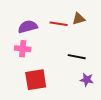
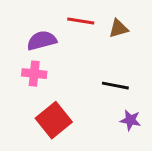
red line: (59, 24) -> (81, 21), moved
red square: (36, 80) -> (54, 120), turned -30

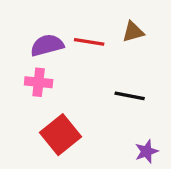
red line: (81, 21) -> (89, 42), moved
purple star: (130, 120) -> (147, 151), moved, turned -30

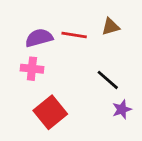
black line: (130, 96) -> (108, 80), turned 30
purple star: (147, 151) -> (122, 109), moved

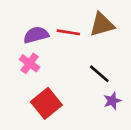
brown triangle: (111, 27) -> (102, 25), size x1.5
pink cross: (32, 69) -> (30, 63), turned 30

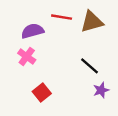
red line: (68, 32) -> (62, 17), moved
red square: (46, 103) -> (42, 93), size x0.7

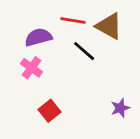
brown triangle: (92, 22) -> (109, 26), turned 45
black line: (89, 66) -> (84, 51), moved

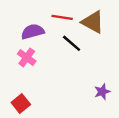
red square: (49, 111) -> (21, 103), moved

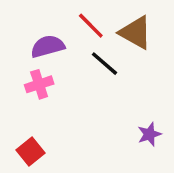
red line: (62, 17) -> (91, 26), turned 36
pink cross: (27, 57) -> (39, 84), turned 36

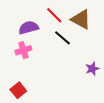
purple star: (149, 134) -> (92, 69), moved

